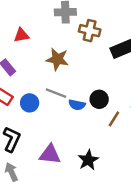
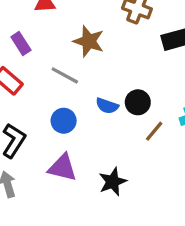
gray line: (56, 93) -> (65, 75), moved
blue circle: (30, 103) -> (64, 121), moved

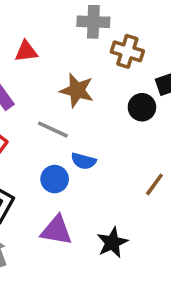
black circle: (138, 102) -> (142, 107), moved
blue semicircle: (107, 106) -> (84, 161), moved

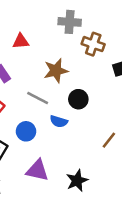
brown star: (77, 90) -> (56, 71), turned -30
black circle: (142, 107) -> (78, 99), moved
blue circle: (55, 179) -> (26, 131), moved

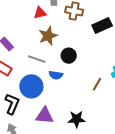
red triangle: (21, 41) -> (40, 13), moved
blue circle: (26, 131) -> (31, 86), size x1.5
black star: (77, 181) -> (77, 119), turned 30

